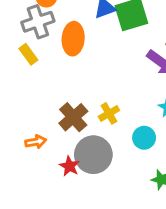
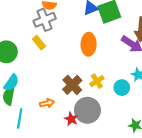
orange ellipse: (73, 39) -> (89, 44), moved
cyan circle: (144, 138) -> (122, 88), moved

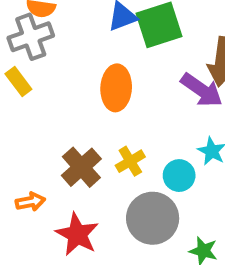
gray circle: (87, 110) -> (153, 218), moved
red star: (71, 119) -> (77, 234), size x1.5

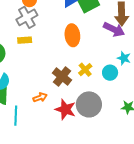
yellow rectangle: (18, 82) -> (25, 40), turned -48
gray circle: (153, 218) -> (89, 104), moved

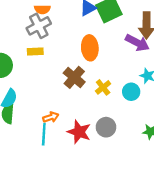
brown cross: (62, 77) -> (74, 77), moved
gray circle: (89, 104) -> (106, 127), size x0.7
cyan line: (16, 116) -> (44, 134), moved

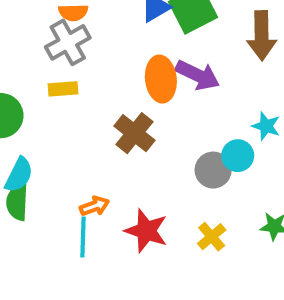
purple arrow: (137, 43) -> (198, 75), moved
yellow cross: (103, 87) -> (212, 237), moved
gray circle: (106, 127) -> (213, 170), moved

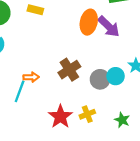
brown cross: (134, 133) -> (69, 70), moved
red star: (146, 231) -> (60, 117), moved

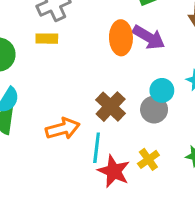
cyan circle: (116, 76) -> (162, 90), moved
orange arrow: (31, 77) -> (63, 129), size x1.5
cyan line: (20, 91) -> (97, 148), moved

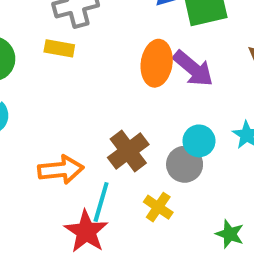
yellow cross: (148, 159) -> (158, 207), moved, turned -30
red star: (114, 171) -> (86, 231), moved

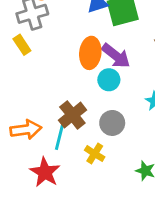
yellow rectangle: (59, 48) -> (22, 45), turned 48
cyan circle: (199, 141) -> (109, 80), moved
cyan line: (101, 202) -> (60, 136), moved

